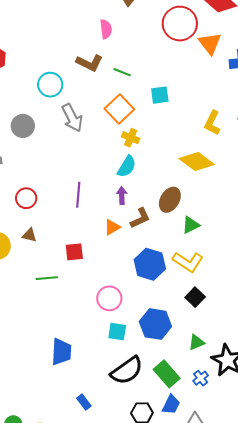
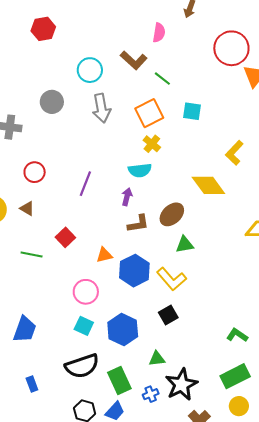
cyan semicircle: (127, 167) -> (140, 170), turned 35
orange triangle: (112, 227) -> (104, 255), moved
red square: (74, 252) -> (65, 237), turned 36

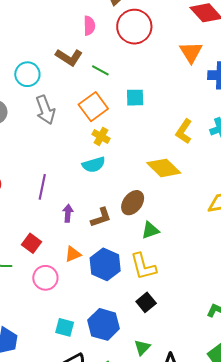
red circle: (231, 48) -> (134, 27), moved
purple arrow: (127, 197) -> (68, 213), moved
yellow L-shape: (172, 279) -> (143, 266), turned 36
pink circle: (86, 292) -> (45, 278), moved
green triangle: (157, 359) -> (142, 347), turned -30

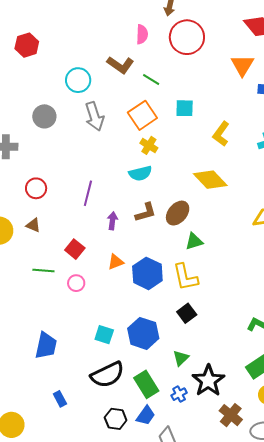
yellow L-shape: (184, 131) -> (221, 134), moved
brown L-shape: (101, 217) -> (146, 212), moved
pink circle: (45, 278) -> (76, 283), moved, size x0.7

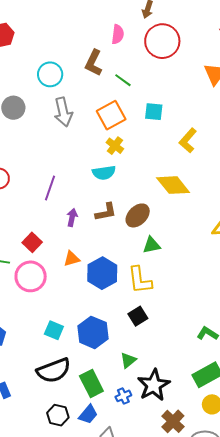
brown L-shape: (120, 65) -> (94, 63), turned 76
pink circle: (76, 283) -> (31, 276), size x1.8

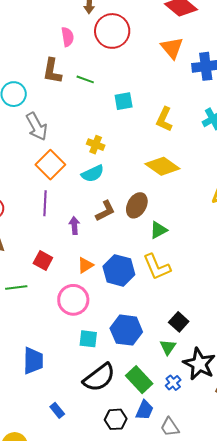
orange square: (111, 115) -> (50, 165), moved
pink circle: (31, 276) -> (73, 300), moved
black square: (138, 316) -> (179, 322), moved

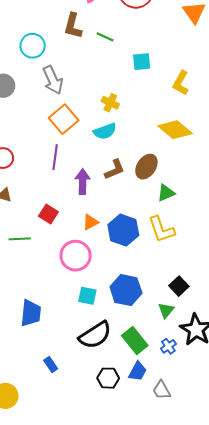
purple arrow: (74, 226) -> (83, 182), size x1.4

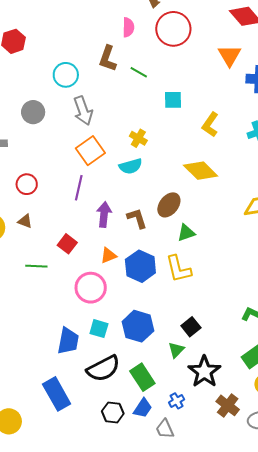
brown L-shape: (115, 170) -> (137, 218), moved, turned -90
blue trapezoid: (31, 313) -> (68, 341), moved
blue cross: (168, 346) -> (177, 401), moved
blue rectangle: (51, 364) -> (57, 394), size x2.0

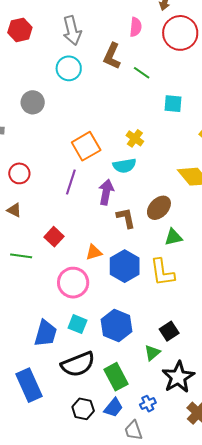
gray arrow: (83, 111) -> (72, 31), moved
purple arrow: (104, 215) -> (106, 192), moved

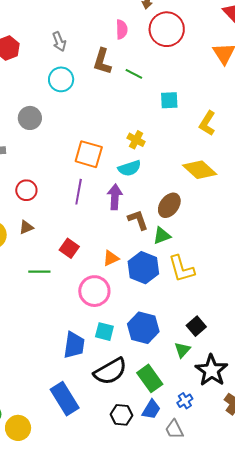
gray arrow: (72, 31) -> (59, 41), size x0.7
orange square: (86, 146) -> (89, 154), turned -36
brown triangle: (14, 210) -> (26, 227), turned -42
green triangle: (173, 237) -> (162, 236), moved

